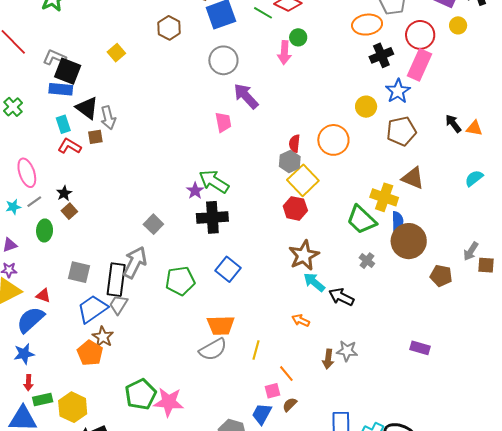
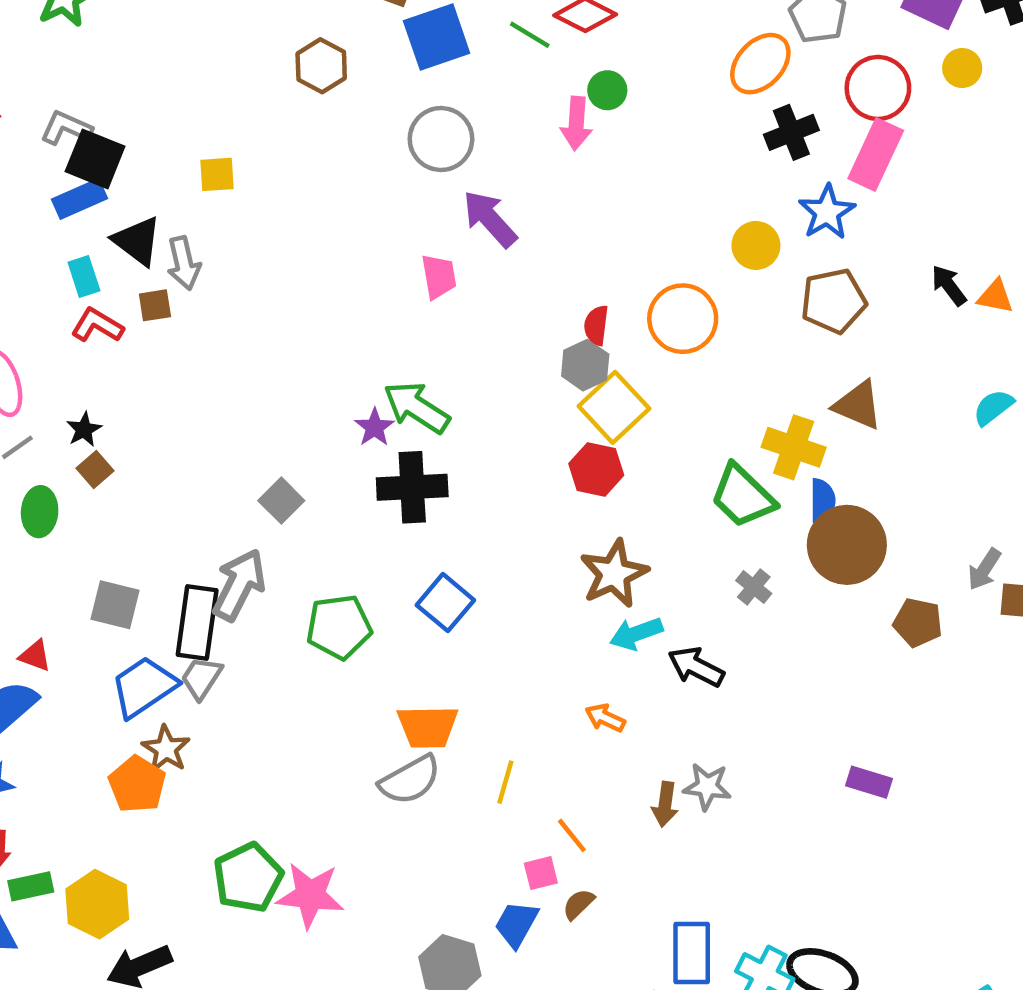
orange ellipse: (367, 25) -> (760, 64), turned -40
yellow square: (116, 53) -> (217, 174), moved, turned 36
blue rectangle: (61, 89) -> (79, 199), turned -30
cyan arrow: (314, 282) -> (636, 634), turned -60

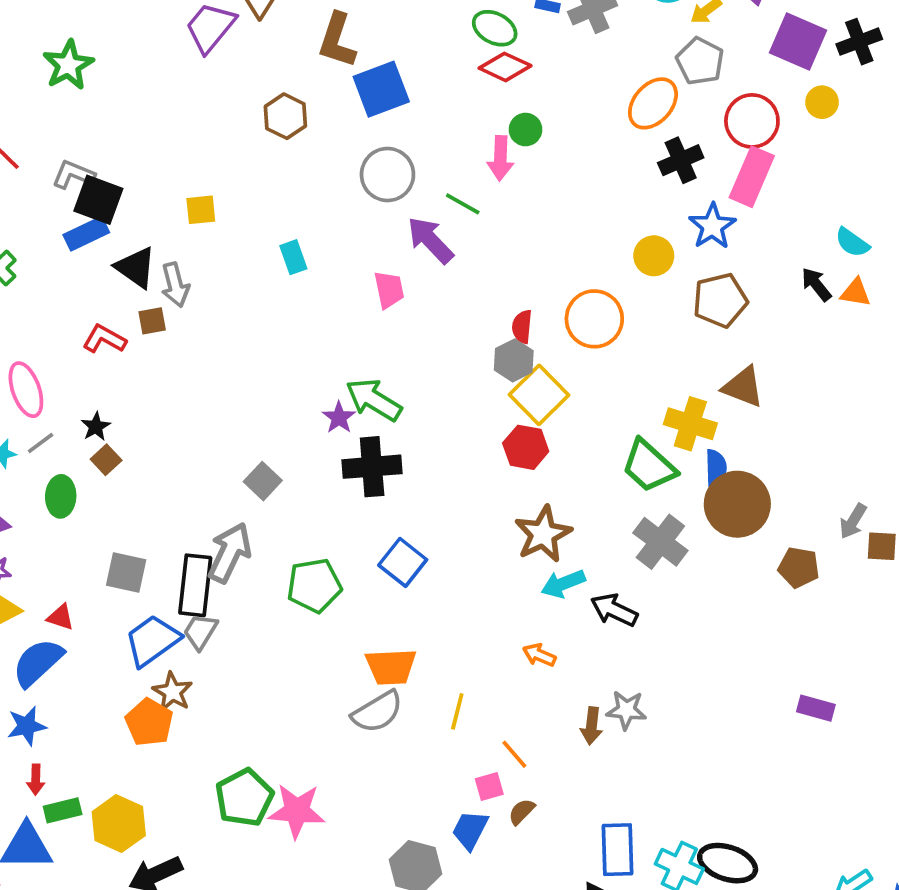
green line: (530, 35) -> (463, 204), moved
cyan rectangle: (84, 277) -> (293, 257), moved
cyan semicircle: (993, 407) -> (852, 242), moved, turned -105
gray cross: (754, 587) -> (660, 542), size x1.8
purple rectangle: (869, 782) -> (816, 708), moved

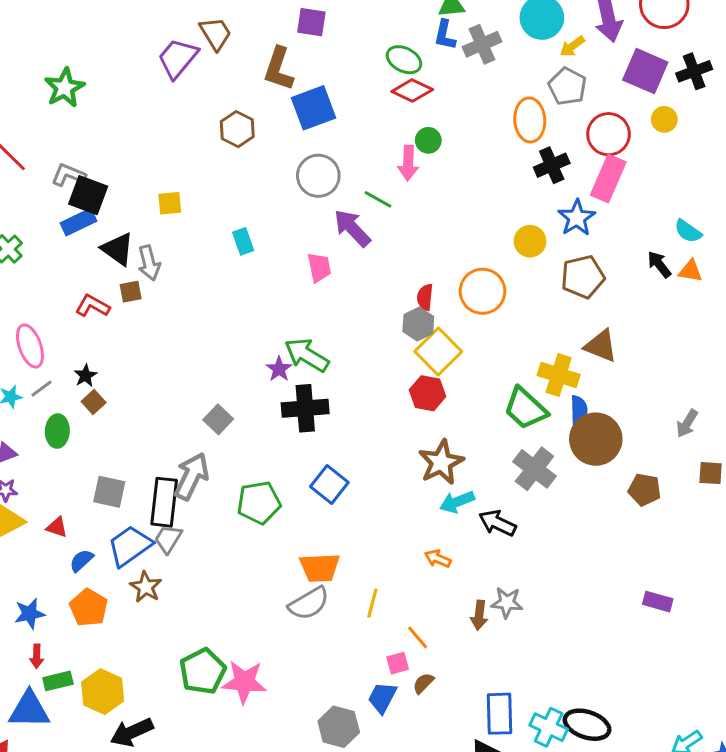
orange ellipse: (653, 103) -> (530, 120), turned -45
gray arrow: (853, 521) -> (687, 423), moved
blue semicircle: (38, 662) -> (81, 561), moved, size x0.6
orange pentagon: (149, 722) -> (89, 608), moved

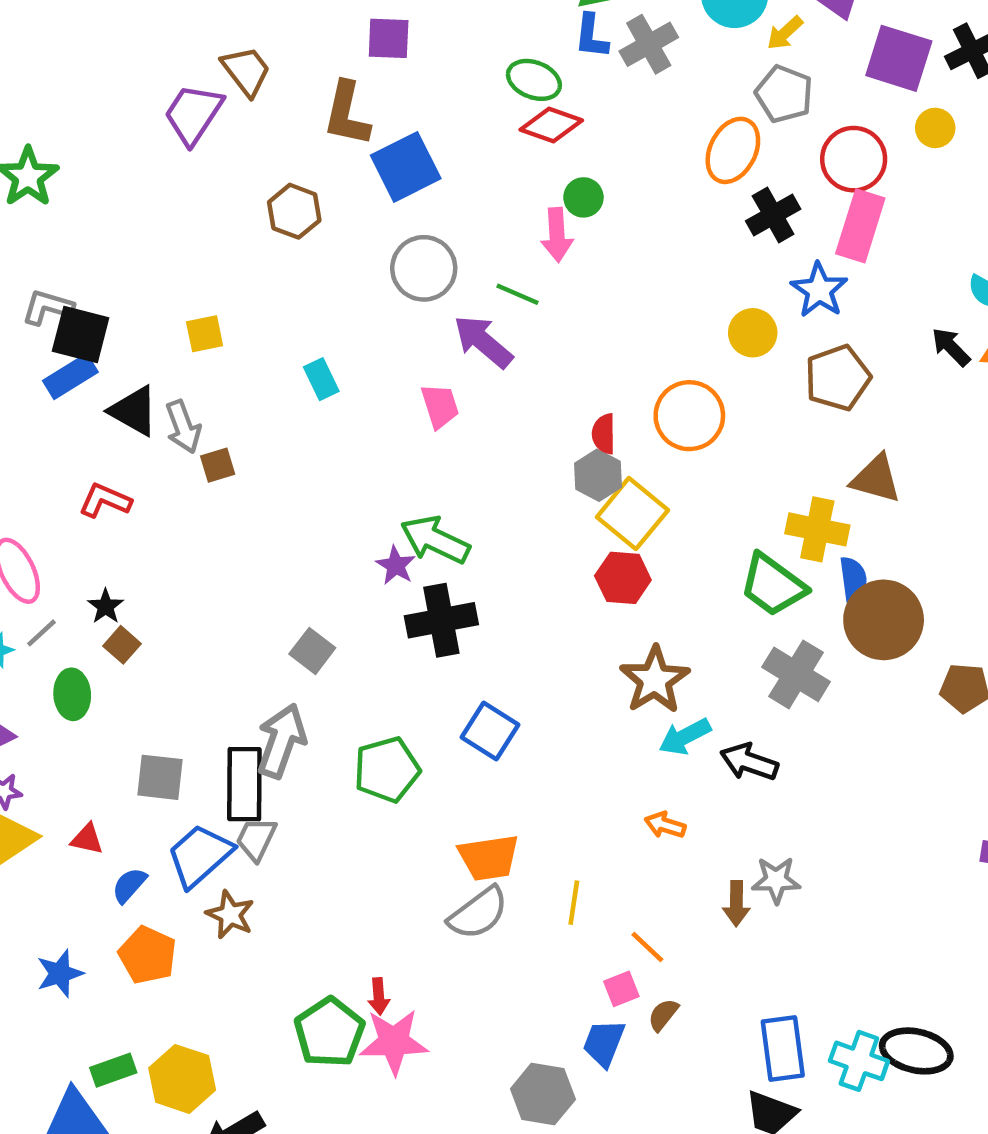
orange ellipse: (530, 120) -> (733, 150), turned 36
brown square: (131, 292) -> (218, 465), moved
red arrow: (37, 656) -> (379, 996), moved

